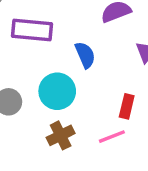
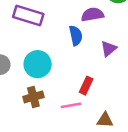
blue semicircle: (85, 55) -> (76, 36), moved

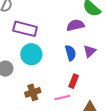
blue semicircle: (76, 36) -> (71, 53), moved
cyan circle: (38, 64) -> (31, 54), moved

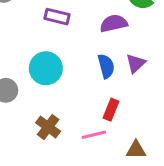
purple rectangle: (25, 29) -> (57, 17), moved, size x0.7
brown cross: (33, 92) -> (48, 127), turned -35

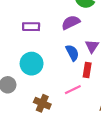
red rectangle: (111, 110) -> (87, 70), moved
pink line: (94, 135) -> (73, 90), moved

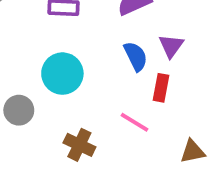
pink line: (73, 90) -> (135, 122), turned 56

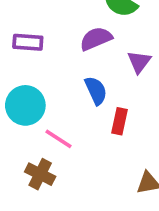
purple triangle: (171, 46) -> (139, 62), moved
pink line: (135, 122) -> (59, 139), moved

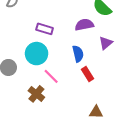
purple rectangle: (28, 42) -> (45, 29), moved
red rectangle: (120, 121) -> (87, 74), turned -56

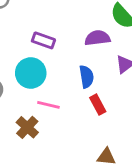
pink line: (51, 76) -> (48, 105), turned -35

